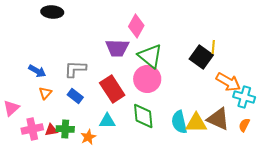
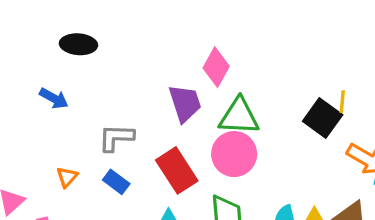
purple trapezoid: (117, 48) -> (185, 103), turned -110
green triangle: (150, 56) -> (239, 116), turned -36
blue arrow: (37, 71) -> (54, 98), moved

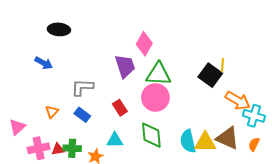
red rectangle: (177, 170) -> (120, 108), size x0.6

